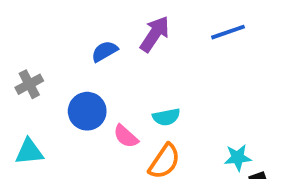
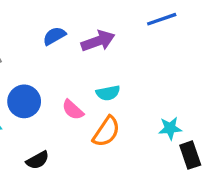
purple arrow: (155, 34) -> (98, 41), moved, turned 36
blue circle: (87, 111) -> (24, 101), moved

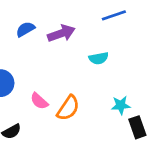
cyan semicircle: (108, 93) -> (99, 58), moved
pink semicircle: (73, 110) -> (39, 101), moved

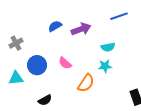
pink semicircle: (39, 101) -> (65, 63), moved
cyan star: (121, 105) -> (105, 66), moved

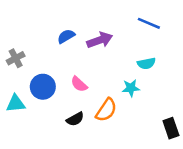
blue line: (119, 16) -> (149, 23), turned 42
cyan semicircle: (108, 47) -> (146, 63), moved
black semicircle: (45, 100) -> (75, 119), moved

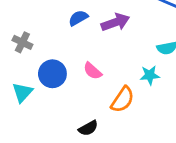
gray cross: (16, 58) -> (22, 42), turned -36
cyan triangle: (16, 104) -> (22, 92), turned -42
black semicircle: (75, 119) -> (88, 128), moved

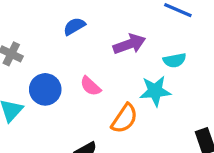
purple arrow: (115, 22) -> (129, 44), moved
cyan star: (150, 75) -> (155, 91), size x1.4

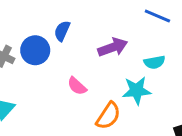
blue semicircle: (74, 26) -> (62, 31), turned -36
blue circle: (45, 89) -> (35, 50), moved

